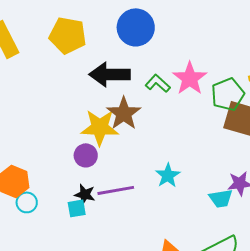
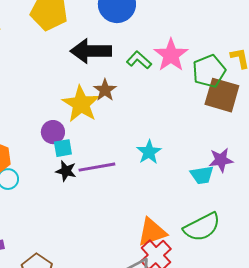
brown star: (124, 113) -> (105, 90), size x0.7
yellow star: (100, 127) -> (81, 104), turned 30
purple circle: (86, 155) -> (53, 132), moved
cyan square: (77, 208) -> (63, 148), moved

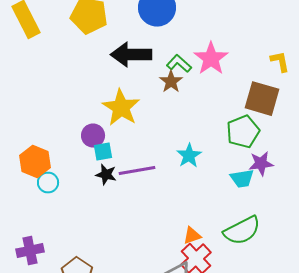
green pentagon: (209, 71) -> (243, 132), moved
brown star: (105, 90) -> (171, 82), moved
orange triangle: (152, 232) -> (192, 236), size x0.6

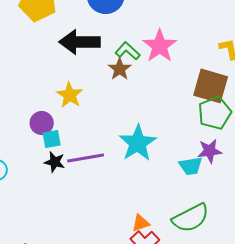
yellow star: (121, 108) -> (70, 95), size x0.7
green pentagon: (243, 132) -> (215, 113), moved
cyan star: (189, 156) -> (138, 143), size x1.5

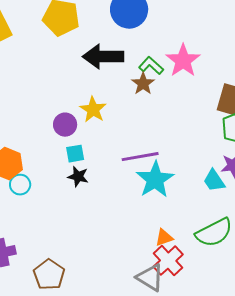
purple circle: (42, 123) -> (65, 125), moved
cyan star: (138, 143) -> (155, 180), moved
purple line: (86, 158) -> (140, 157), moved
cyan trapezoid: (191, 166) -> (214, 181), turned 65

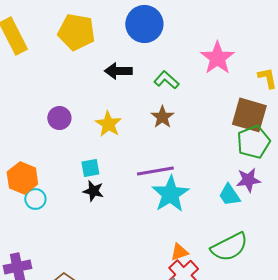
black arrow: (103, 57) -> (118, 71), size x0.7
pink star: (183, 61) -> (217, 58), moved
brown star: (143, 84) -> (162, 117), moved
purple circle: (65, 125) -> (59, 118), moved

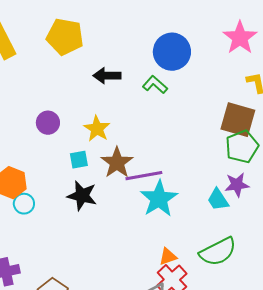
blue circle: (144, 24) -> (172, 52), moved
pink star: (217, 58) -> (240, 38), moved
brown star: (162, 117) -> (117, 163), moved, size x1.4
cyan square: (90, 168) -> (79, 160), moved
black star: (93, 191) -> (82, 196), size x1.4

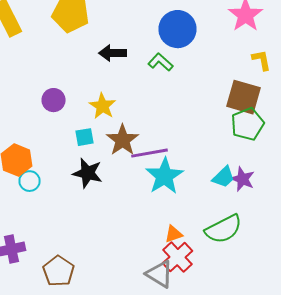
purple star: (237, 185) -> (242, 179), moved, turned 30
cyan trapezoid: (218, 200) -> (224, 177), turned -100

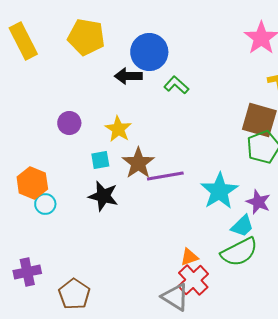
blue circle: (178, 29) -> (149, 52), moved
cyan star: (164, 176) -> (219, 191), moved
cyan trapezoid: (224, 177) -> (242, 226), moved

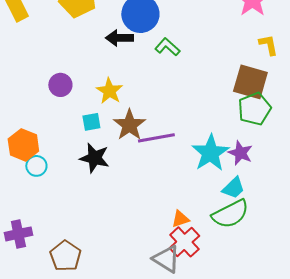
purple star: (258, 202) -> (240, 153), moved

